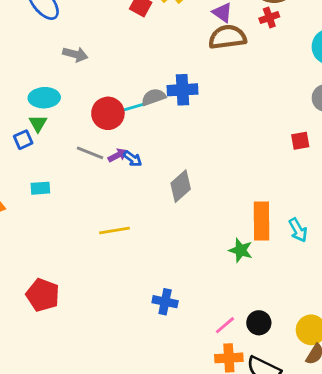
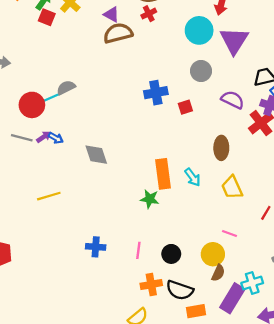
blue cross: (183, 90) -> (156, 93), moved
gray diamond: (181, 186) -> (96, 155), turned -60
pink line: (225, 325) -> (138, 250), moved, turned -35

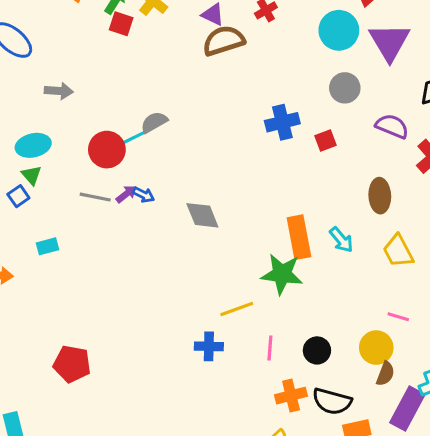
yellow line: (49, 196) -> (237, 309), moved
green star: (150, 199) -> (282, 274), size x1.5

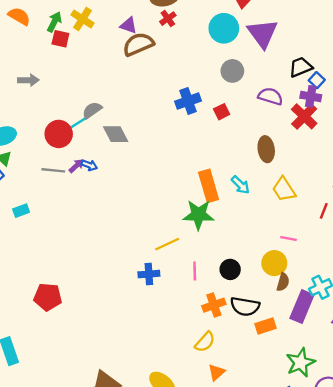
gray arrow: (59, 91) -> (28, 80), moved
gray diamond: (202, 215) -> (116, 134), moved

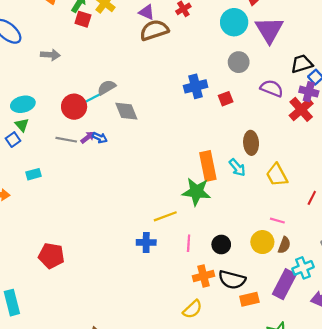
brown ellipse: (266, 149) -> (251, 143), moved
brown semicircle: (283, 282) -> (284, 245), moved

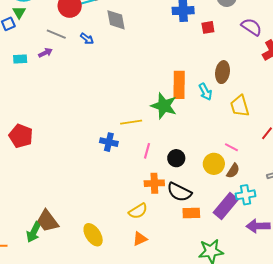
purple arrow: (88, 137) -> (45, 53), moved

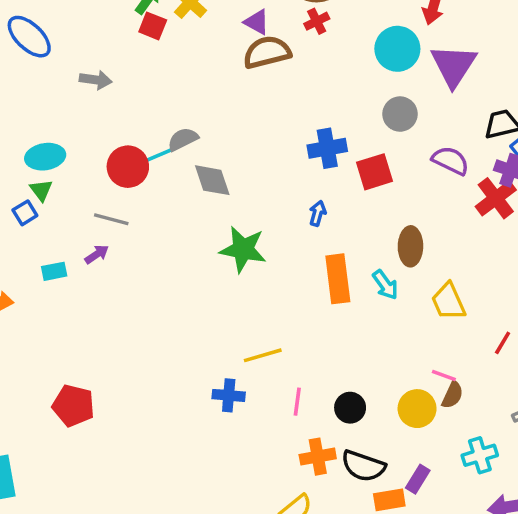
red square: (208, 27) -> (375, 172), size x1.5
blue arrow: (87, 39) -> (318, 213), moved, turned -104
green star: (164, 106) -> (243, 249), moved
brown semicircle: (233, 171) -> (452, 395), moved
purple rectangle: (226, 206) -> (418, 479), moved, size x0.6

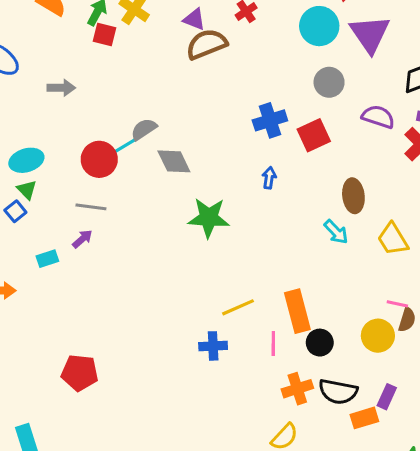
orange rectangle: (338, 279) -> (297, 311), moved

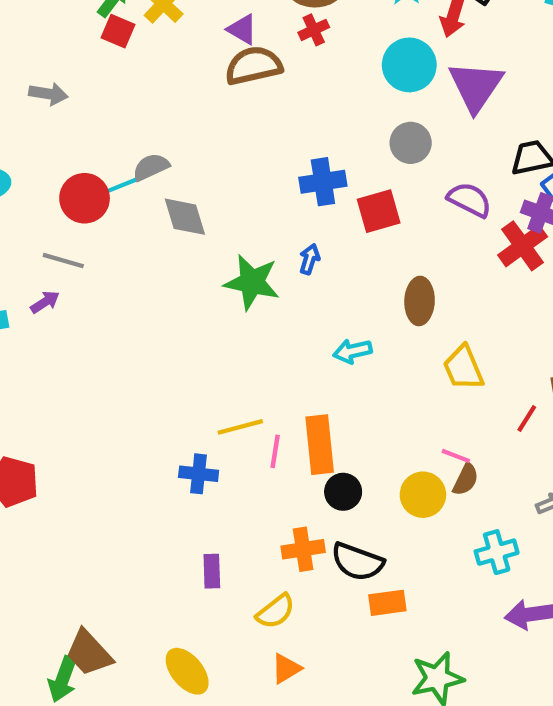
green star: (209, 218) -> (252, 282), moved
cyan arrow: (336, 232) -> (352, 351), moved, turned 112
pink line: (273, 343) -> (275, 451), moved
purple rectangle: (387, 397) -> (212, 571), moved, turned -35

